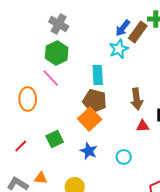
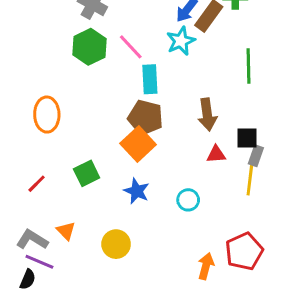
pink line: (51, 78) -> (131, 47), moved
orange triangle: (41, 178) -> (66, 231), turned 40

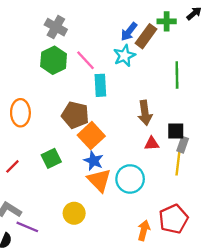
brown pentagon: (145, 117) -> (75, 115), moved
blue star: (137, 191) -> (94, 161), moved
cyan circle: (188, 200) -> (130, 179), size x1.6
orange triangle: (66, 231) -> (99, 180), moved, size x1.6
purple line: (39, 262) -> (27, 227), moved

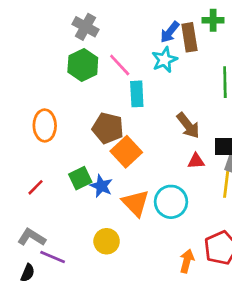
brown rectangle: (146, 36) -> (189, 37), turned -45
brown arrow: (145, 113) -> (188, 125), turned -30
blue star: (94, 161) -> (101, 186), moved

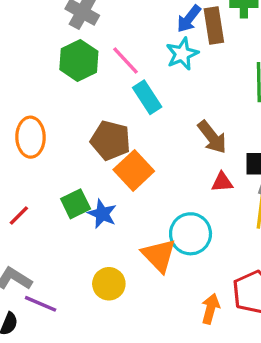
cyan rectangle: (137, 94) -> (147, 97), turned -30
orange triangle: (135, 203) -> (159, 255), moved

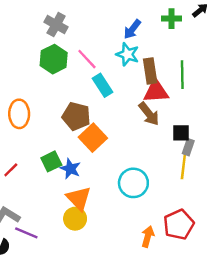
brown rectangle: (214, 25) -> (150, 71), moved
cyan star: (182, 54) -> (127, 54), turned -30
red triangle: (222, 182) -> (156, 91), moved, size x1.6
orange triangle: (159, 255) -> (79, 198), moved

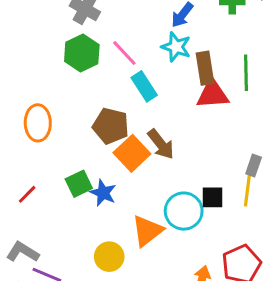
brown arrow: (149, 114) -> (161, 144), moved
black square: (181, 133) -> (213, 197), moved
orange triangle: (79, 198) -> (147, 231), moved, turned 36

